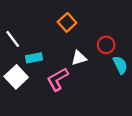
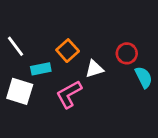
orange square: (67, 22) -> (68, 51), moved
white square: (16, 77) -> (20, 91), turned -30

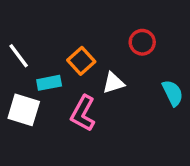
red circle: (127, 53) -> (142, 42), moved
pink L-shape: (69, 94) -> (83, 113), turned -32

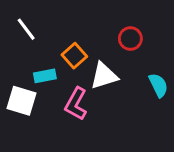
white line: (19, 56) -> (26, 29), moved
white triangle: (113, 83) -> (104, 76), size x1.4

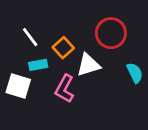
white line: (26, 29) -> (30, 37), moved
red circle: (130, 39) -> (111, 33), size x1.5

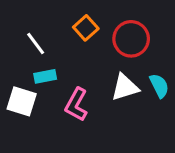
orange square: (63, 48) -> (86, 28), moved
white triangle: (88, 65) -> (125, 87), moved

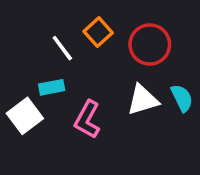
white line: (36, 44) -> (62, 48), moved
white square: (22, 101) -> (25, 116), turned 36

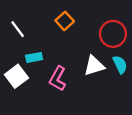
red circle: (150, 44) -> (113, 34), moved
white line: (62, 48) -> (18, 29), moved

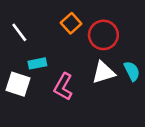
red circle: (113, 34) -> (103, 35), moved
white square: (16, 76) -> (18, 84), turned -35

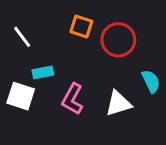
orange square: (71, 23) -> (81, 26), turned -30
white triangle: (103, 72) -> (118, 103), moved

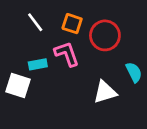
white line: (22, 37) -> (35, 22), moved
pink L-shape: (72, 99) -> (67, 54), moved, turned 132

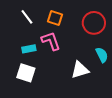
red circle: (105, 35) -> (94, 23), moved
white square: (18, 85) -> (26, 73), moved

